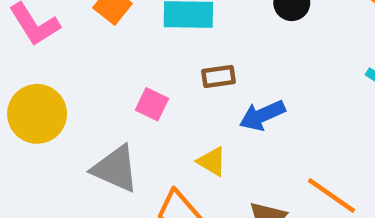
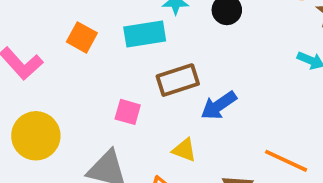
brown rectangle: (218, 76) -> (178, 80), size x1.5

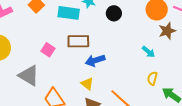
yellow triangle: (184, 150) -> (87, 84), moved

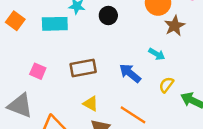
brown rectangle: (78, 41) -> (83, 68), moved
blue arrow: (95, 60) -> (130, 73), moved, turned 66
yellow semicircle: (152, 78) -> (166, 85), turned 32

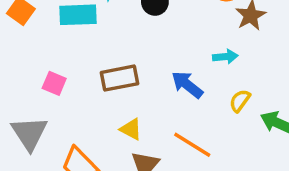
cyan arrow: (157, 54) -> (225, 57), turned -35
gray triangle: (20, 105) -> (29, 133), turned 36

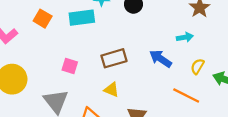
yellow triangle: (131, 129) -> (111, 90), moved
orange line: (192, 145) -> (186, 95), moved

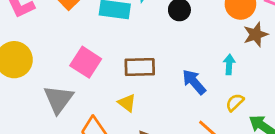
cyan arrow: (185, 37) -> (229, 64), turned -91
pink square: (70, 66) -> (86, 62), size x1.5

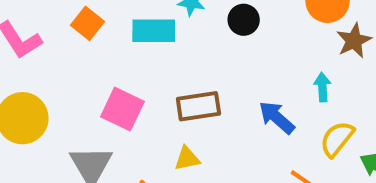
yellow semicircle: (235, 102) -> (337, 139), size x1.4
yellow triangle: (127, 103) -> (187, 158), turned -42

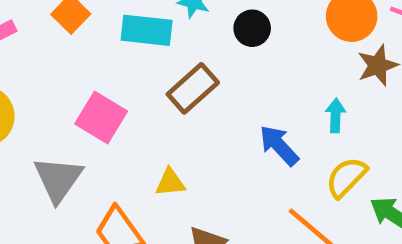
brown rectangle: (198, 106) -> (193, 88), moved, turned -39

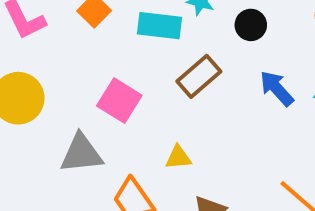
blue arrow: (279, 145) -> (277, 88), moved
gray triangle: (58, 179) -> (81, 153), turned 48

